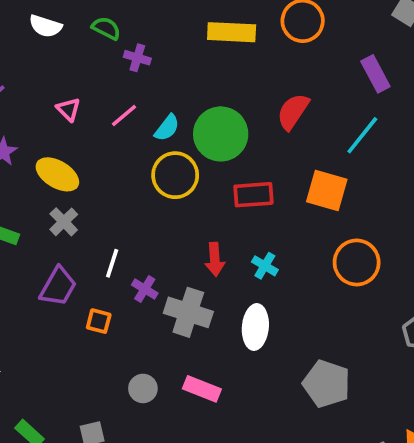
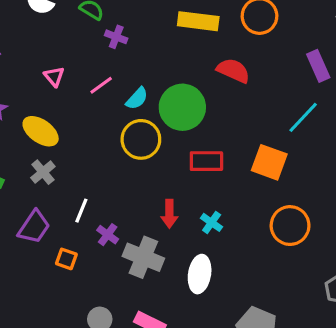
red semicircle: (293, 112) -> (233, 71), moved, turned 76

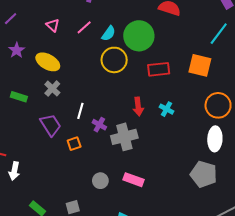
purple trapezoid: (34, 227) -> (51, 125), turned -60
gray cross: (143, 257) -> (124, 137), turned -30
orange square: (66, 259) -> (74, 144), turned -32
white ellipse: (200, 274) -> (215, 139), moved

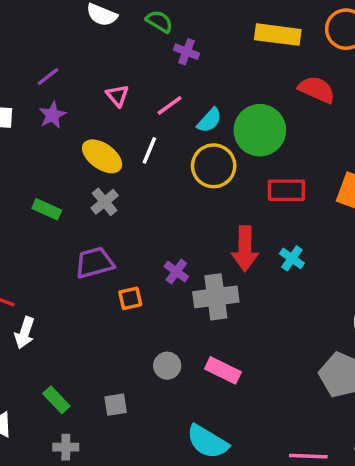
purple star: (17, 50) -> (52, 115), moved
red arrow: (138, 107) -> (245, 249), size x1.4
white line: (80, 111) -> (149, 150), moved
purple trapezoid: (51, 125) -> (94, 263), turned -80

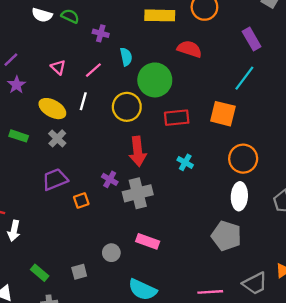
green semicircle: (159, 21) -> (70, 16), moved
cyan semicircle: (209, 120) -> (126, 57), moved, turned -48
green rectangle: (47, 209) -> (19, 136), moved
red arrow: (245, 249) -> (138, 151), moved
gray circle: (167, 366) -> (111, 253), moved

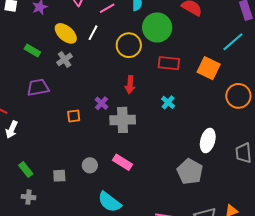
red arrow: (138, 151) -> (130, 85), size x0.7
orange circle: (243, 159) -> (238, 96), moved
purple trapezoid: (55, 179) -> (38, 87), moved

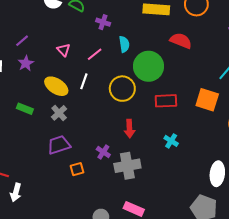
purple trapezoid: (38, 87) -> (59, 145), moved

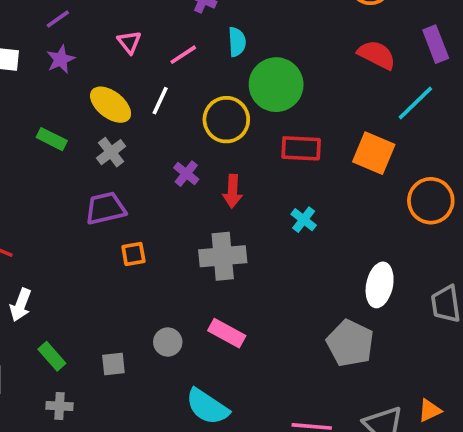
red semicircle: (181, 41) -> (377, 55), moved
purple cross: (103, 152) -> (186, 174), moved
white arrow: (16, 192) -> (21, 305), moved

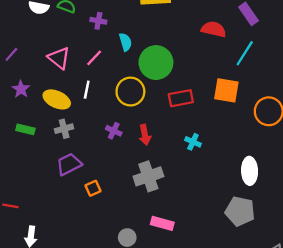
pink triangle: (129, 42) -> (59, 58), size x1.5
purple star: (61, 59) -> (21, 89), moved
gray cross: (111, 152) -> (64, 129), turned 36

